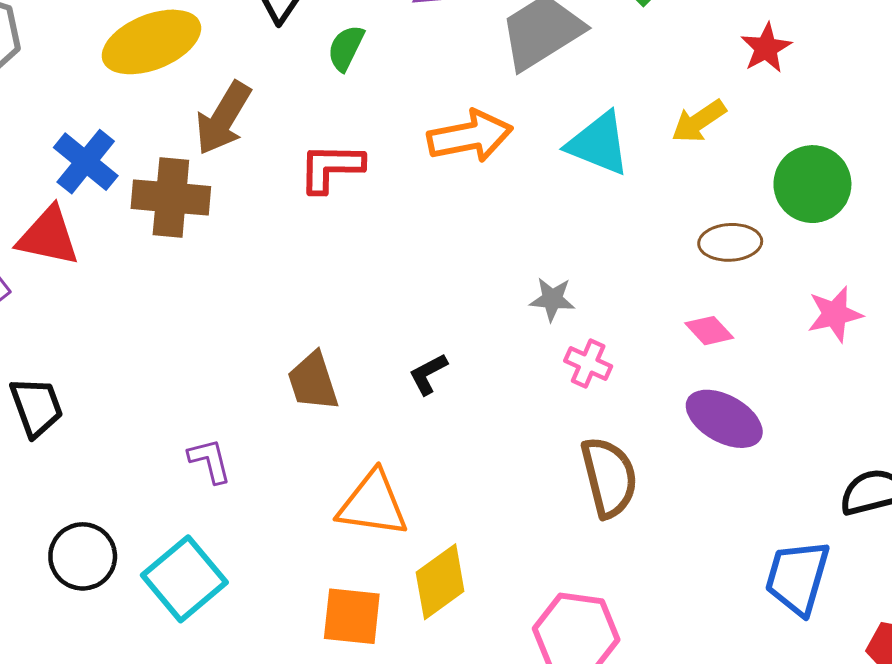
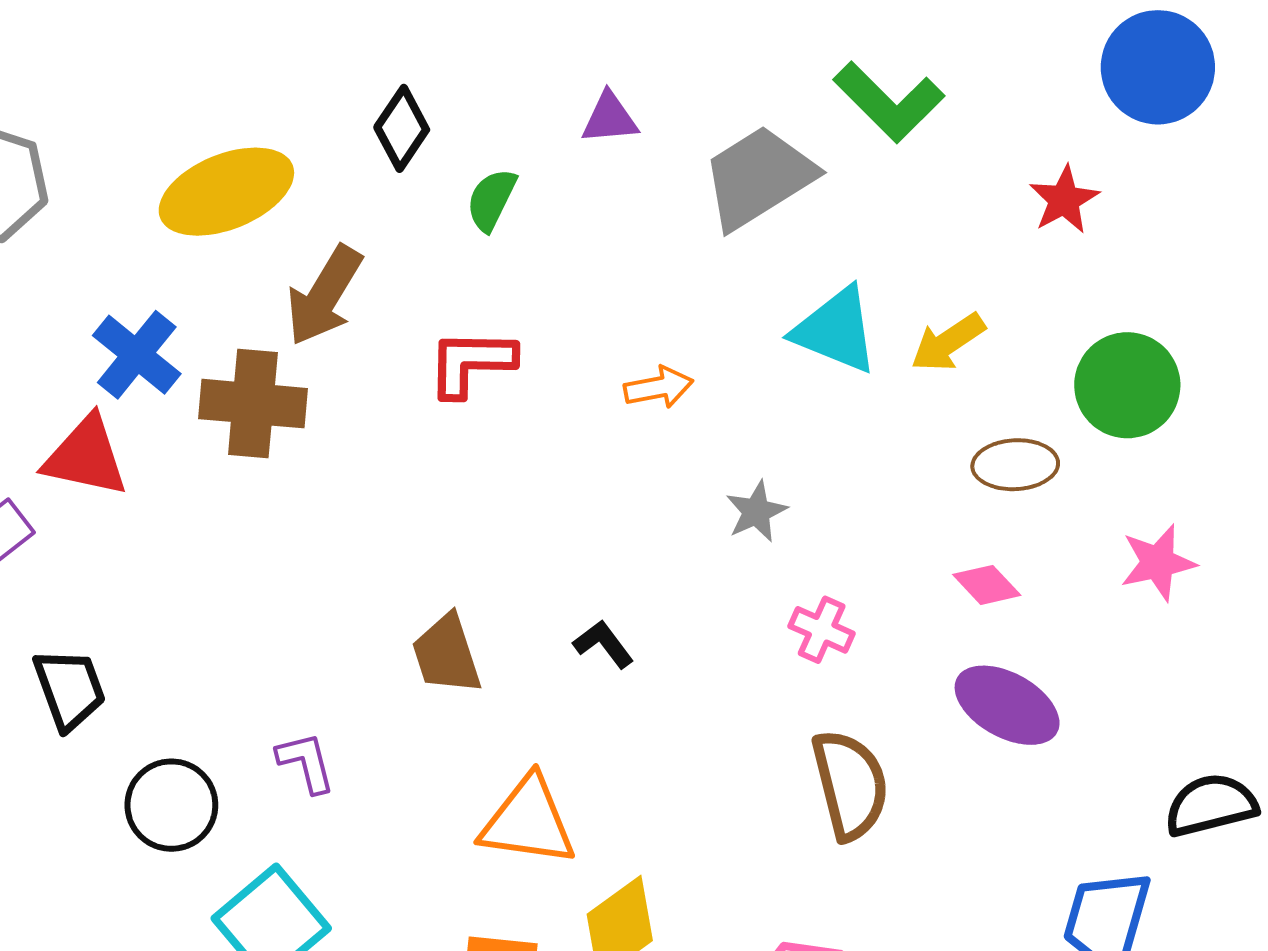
yellow arrow: (699, 121) -> (948, 342), moved
orange arrow: (470, 136) -> (659, 387), moved, size x0.6
gray star: (552, 299) -> (756, 512), moved, turned -30
black L-shape: (428, 374) -> (603, 644), turned 81
black circle: (83, 556) -> (171, 805), moved

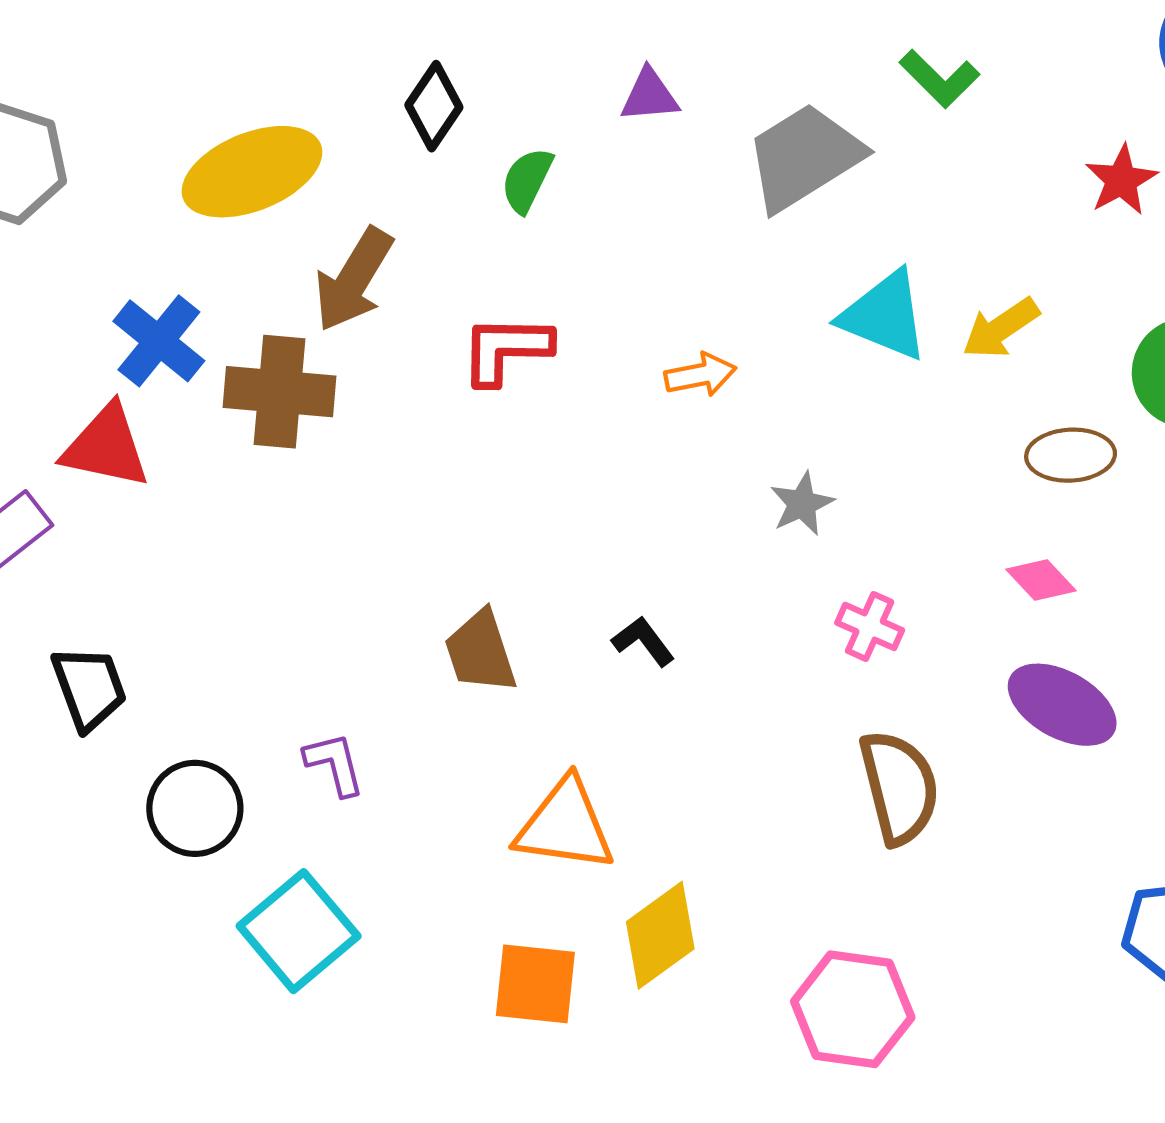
green L-shape: (889, 102) -> (939, 79), size x0.7

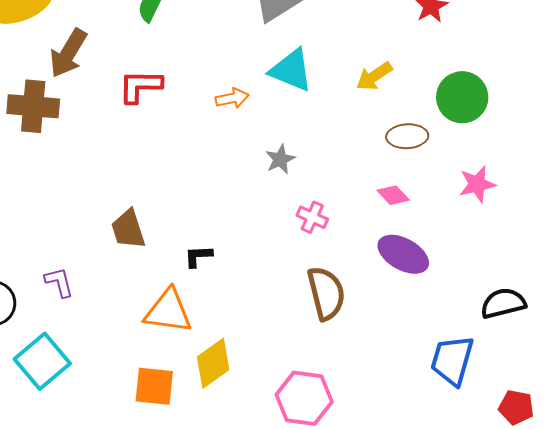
cyan triangle: (884, 316) -> (291, 70), moved
black L-shape: (643, 641) -> (198, 256), moved, turned -56

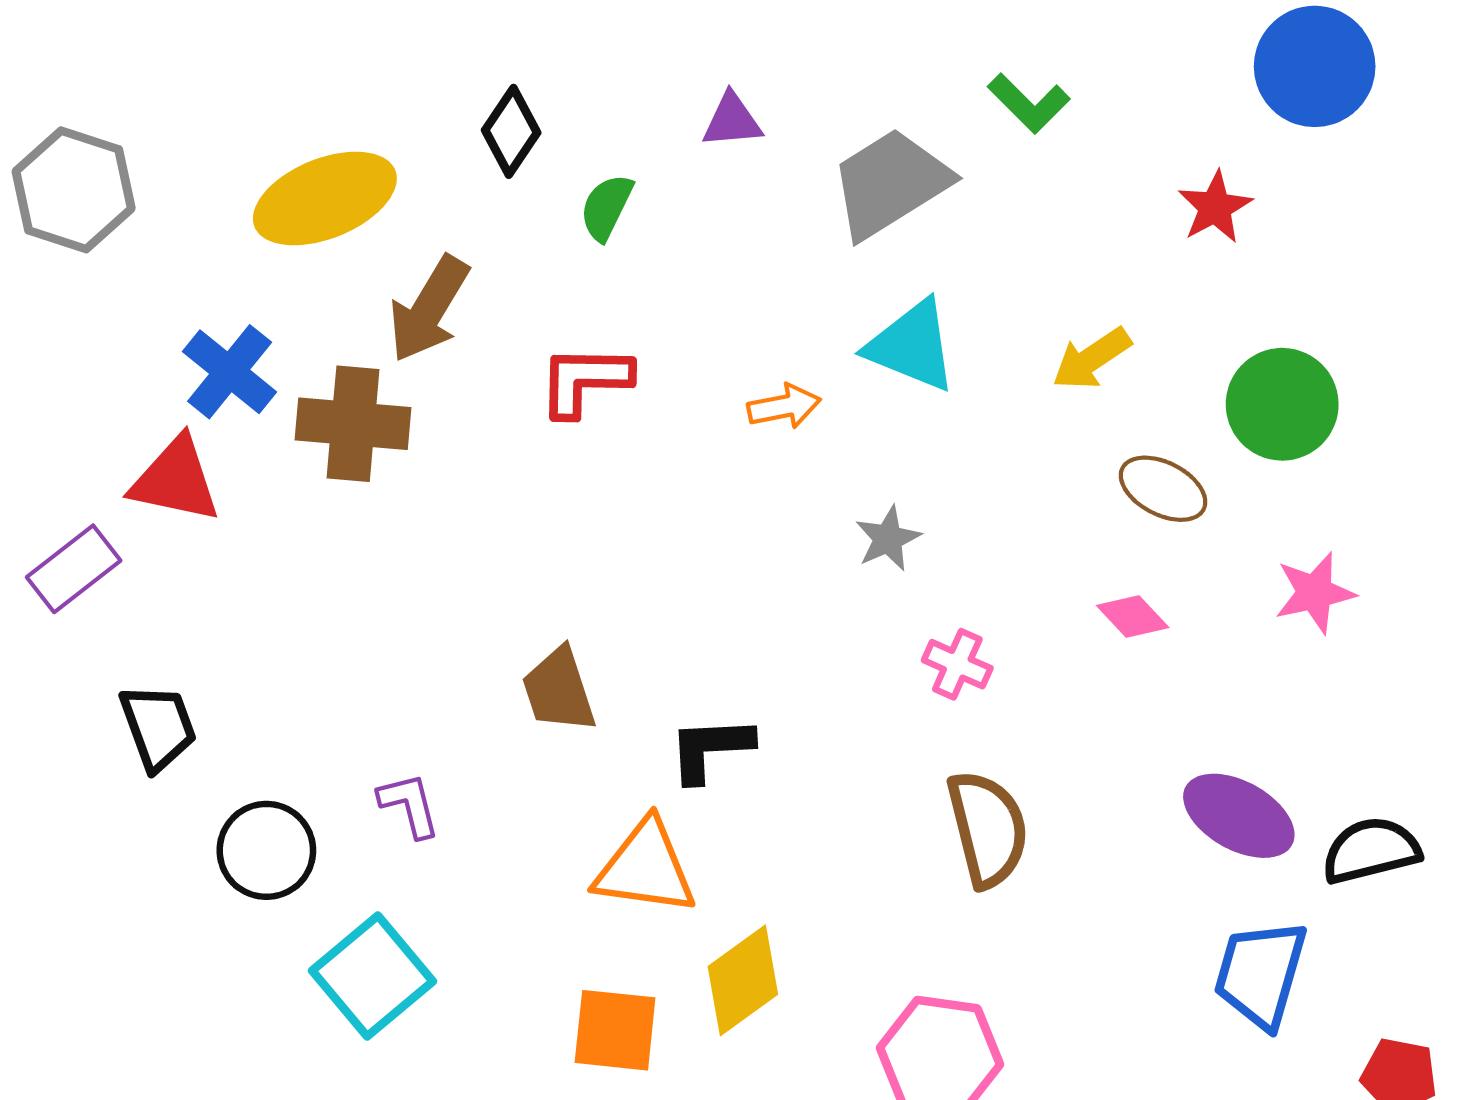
brown ellipse: (407, 136) -> (1163, 489), turned 30
purple ellipse: (403, 254) -> (1239, 816), moved
black L-shape: (198, 256) -> (710, 749), size x1.4

